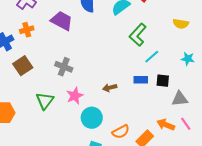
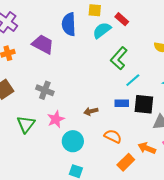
black square: (163, 81) -> (144, 104), size x1.5
orange semicircle: (121, 132) -> (113, 136), moved, turned -126

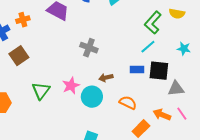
green L-shape: (119, 58) -> (153, 23), moved
gray cross: (45, 90) -> (89, 48), moved
cyan circle: (73, 141) -> (92, 97), moved

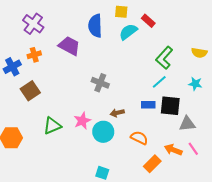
yellow semicircle: (177, 14) -> (199, 53), moved
green triangle: (41, 91) -> (52, 126), turned 30

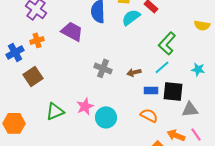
yellow semicircle: (199, 53) -> (202, 25), moved
brown arrow: (117, 113) -> (134, 72), moved
orange semicircle: (139, 138) -> (149, 115), moved

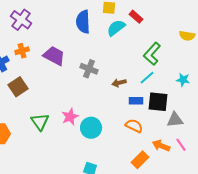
purple trapezoid: (72, 31) -> (54, 56), moved
gray cross: (103, 68) -> (89, 69), moved
green triangle: (55, 111) -> (40, 122), turned -42

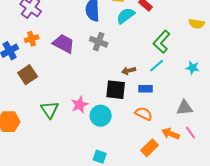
gray cross: (89, 69) -> (99, 42), moved
black square: (158, 102) -> (116, 90), moved

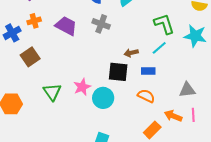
green L-shape: (162, 42) -> (164, 24), turned 120
cyan star: (193, 68) -> (195, 36), moved, size x1.6
pink line: (191, 133) -> (193, 115), turned 32

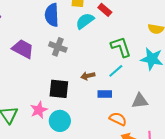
black square: (118, 72) -> (59, 89), moved
gray triangle: (187, 90) -> (140, 101), moved
orange semicircle: (146, 96) -> (118, 119), moved

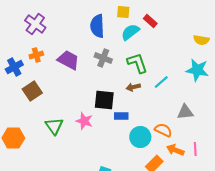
green L-shape: (121, 47) -> (137, 63), moved
blue rectangle: (105, 94) -> (121, 116), moved
pink star: (39, 110) -> (84, 121), turned -30
cyan circle: (60, 121) -> (140, 137), moved

